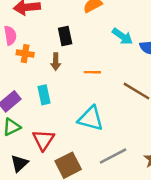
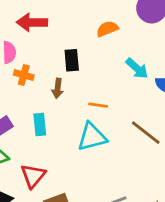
cyan triangle: (91, 119) -> (92, 137), moved, turned -36

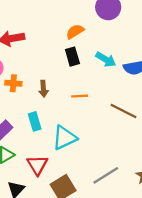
black rectangle: (72, 60) -> (72, 57), moved
cyan triangle: (92, 137) -> (64, 138), moved

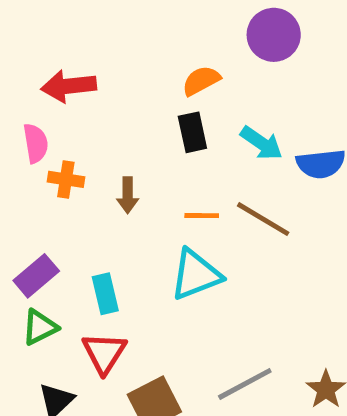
brown line: (124, 111) -> (263, 219), moved
cyan rectangle: (35, 121) -> (105, 294), moved
cyan triangle: (64, 138) -> (196, 275), moved

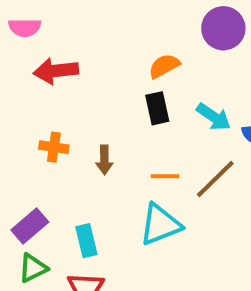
pink semicircle: (36, 143) -> (25, 27), moved, turned 100
brown line: (263, 219) -> (215, 179), turned -75

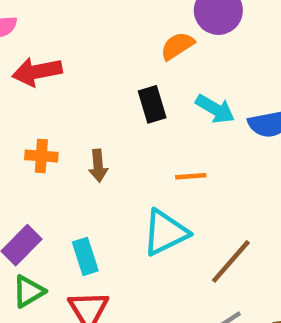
orange semicircle: (164, 66) -> (177, 46), moved
orange line: (165, 176) -> (191, 176), moved
brown line: (215, 179) -> (231, 261), moved

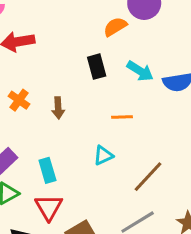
orange cross: (41, 156) -> (19, 100), turned 30
cyan triangle: (165, 232) -> (103, 155), size x0.6

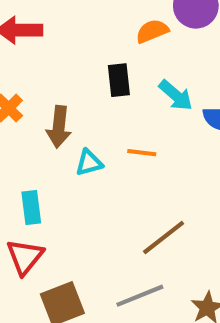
brown arrow: (58, 108) -> (59, 127), size x1.4
cyan triangle: (103, 155) -> (89, 163), moved

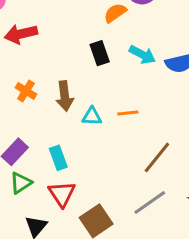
orange line: (142, 153) -> (128, 113), moved
cyan triangle: (89, 163) -> (92, 117), turned 30

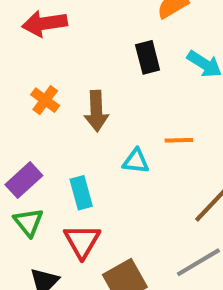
cyan triangle: (92, 117) -> (136, 161), moved
green triangle: (21, 183) -> (28, 222), turned -40

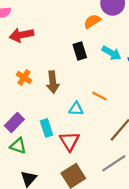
orange line: (179, 140) -> (99, 96), turned 32
green triangle: (28, 222) -> (18, 146), turned -30
red triangle: (82, 241) -> (69, 141), moved

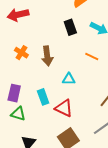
orange line: (99, 96) -> (92, 57), moved
purple rectangle: (14, 123) -> (14, 93), turned -30
red triangle: (69, 141) -> (64, 108), turned -30

